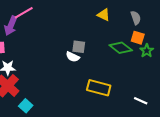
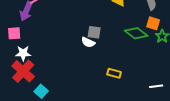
yellow rectangle: (99, 88) -> (114, 73), size x0.6
white line: (141, 101) -> (156, 86), turned -32

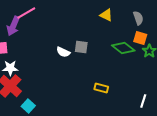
white semicircle: (88, 42) -> (63, 52), moved
white line: (156, 86) -> (143, 101), turned -64

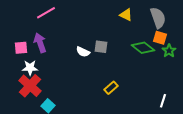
gray semicircle: (138, 18) -> (158, 18), size x1.5
purple arrow: (13, 26) -> (40, 43), moved, turned 138
yellow rectangle: (101, 88) -> (111, 88), moved, turned -56

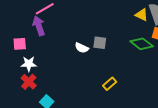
yellow triangle: (126, 15) -> (142, 15), moved
purple arrow: (40, 43) -> (39, 26), moved
red cross: (30, 86) -> (29, 82), size x0.7

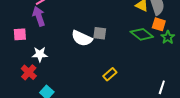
white semicircle: (82, 48) -> (82, 38), size x1.5
white star: (29, 64) -> (40, 54), moved

